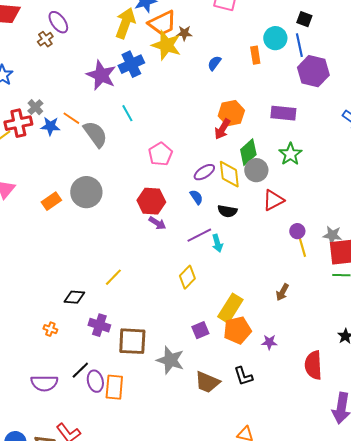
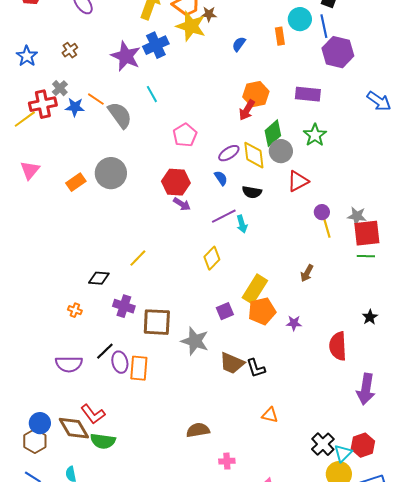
brown cross: (45, 39) -> (70, 50), moved
black L-shape: (243, 376) -> (256, 368), moved

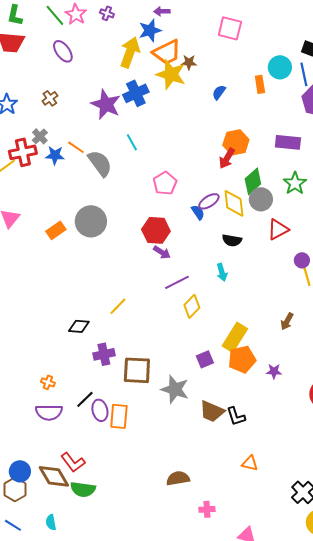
blue semicircle: (221, 178) -> (198, 212), moved
purple line: (224, 216) -> (177, 282), moved
purple cross: (124, 306) -> (104, 354), turned -30
orange cross: (75, 310) -> (48, 382), moved

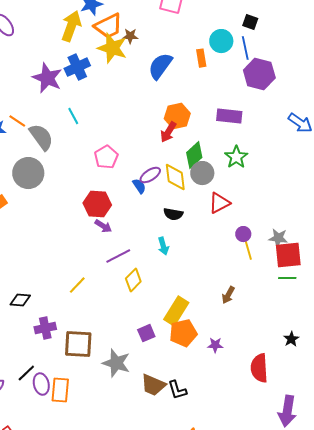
blue semicircle: (219, 92) -> (160, 66), size x1.8
gray circle: (91, 221) -> (28, 173), moved
yellow line: (118, 306) -> (77, 285), moved

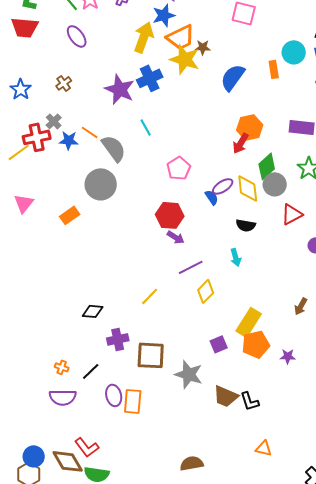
black line: (26, 373) -> (91, 371), moved

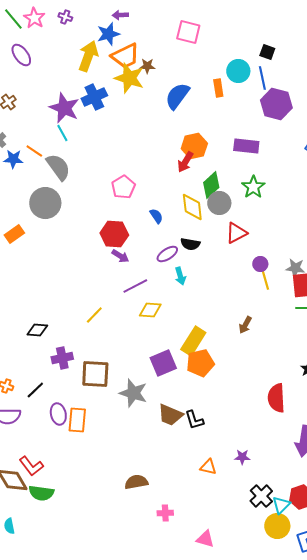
cyan line: (146, 127) -> (62, 133), moved
purple ellipse: (223, 186) -> (167, 254), moved
yellow diamond: (206, 291) -> (150, 310), turned 50
purple square: (219, 344) -> (163, 363), size x1.5
purple star: (288, 356) -> (242, 457), moved

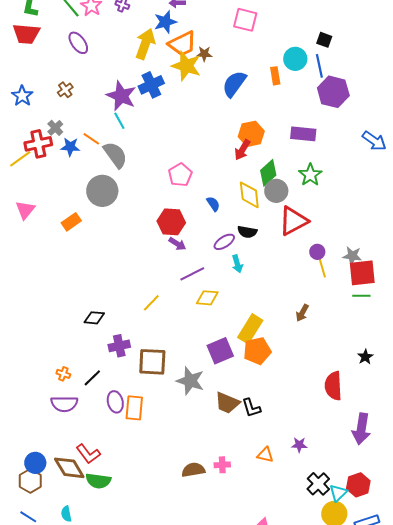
red triangle: (236, 233) -> (293, 221), size x1.4
pink cross: (165, 513) -> (222, 465), moved

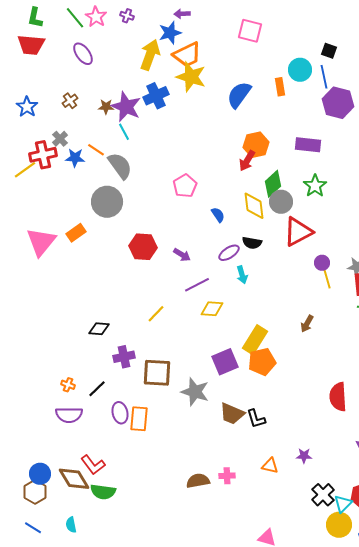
brown star: (204, 54) -> (106, 107), moved
pink triangle: (25, 210) -> (41, 242), moved, size x1.5
red hexagon: (171, 222) -> (143, 247), moved

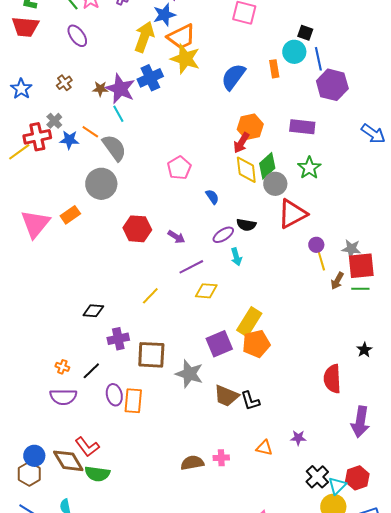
black square: (329, 51) -> (305, 33), moved
yellow diamond: (254, 206) -> (246, 170), moved
brown arrow: (307, 324) -> (337, 281), moved

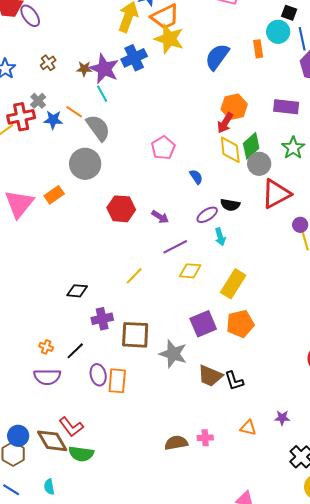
purple ellipse: (77, 36) -> (30, 16), moved
yellow rectangle: (249, 322) -> (233, 284), moved

